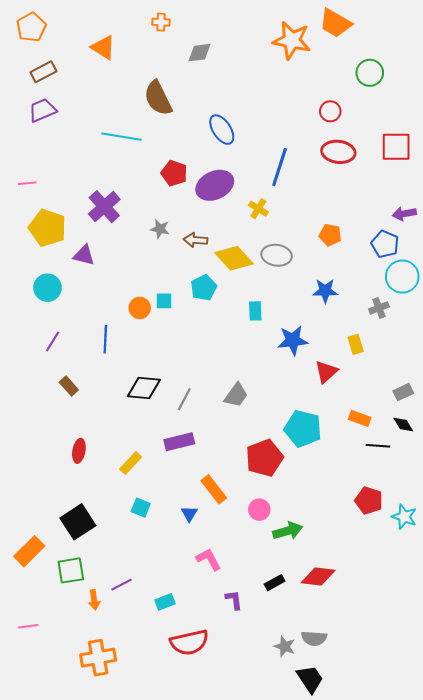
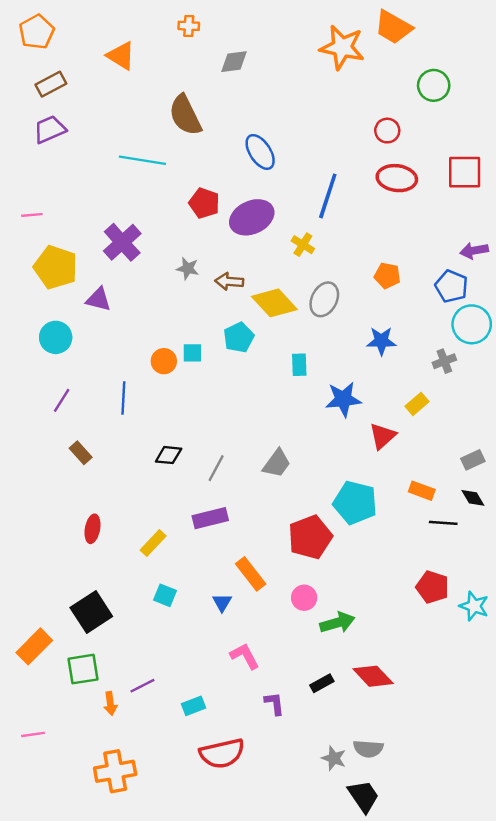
gray ellipse: (277, 255) -> (324, 299), turned -72
yellow rectangle: (356, 344) -> (417, 404), turned 66
black diamond: (144, 388) -> (169, 455), size x0.7
red diamond: (318, 577) -> (373, 676), turned 40

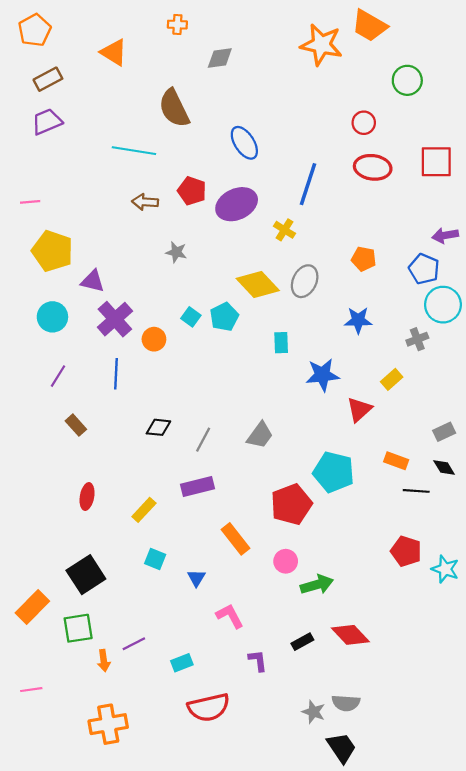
purple cross: (122, 242) -> (115, 319), moved
brown arrow: (229, 282) -> (145, 202), moved
cyan square: (192, 353) -> (191, 317), moved, turned 36
blue triangle: (222, 602) -> (196, 578), moved

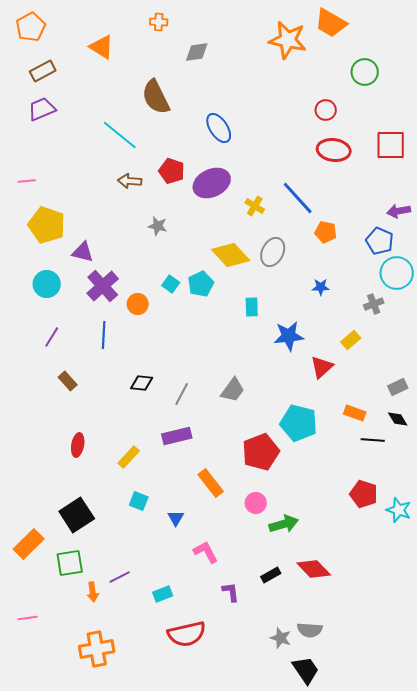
cyan line: (134, 151) -> (120, 135), turned 30
blue line: (308, 184) -> (298, 198), moved, turned -60
blue star: (358, 320) -> (321, 287), size x0.7

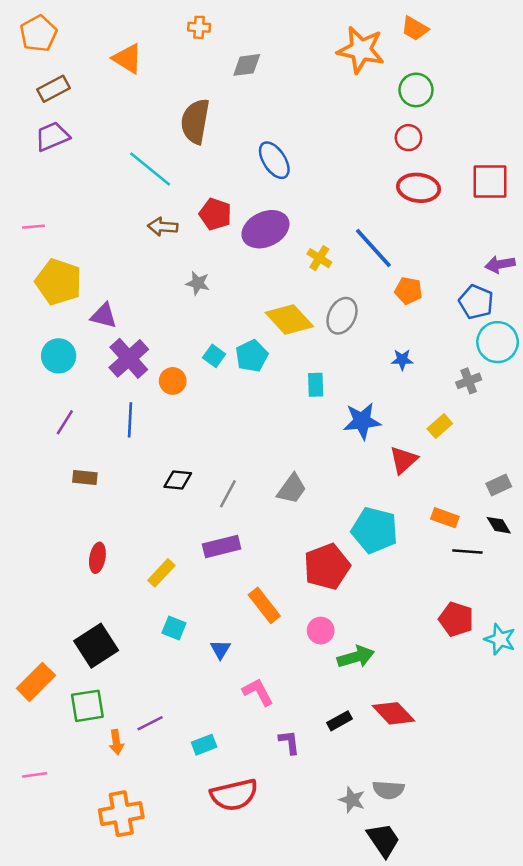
orange trapezoid: (331, 23) -> (415, 29), size x0.7
green circle: (365, 72) -> (416, 90), moved
brown semicircle: (156, 97) -> (195, 121), turned 36
brown rectangle: (68, 381) -> (85, 478), turned -42

